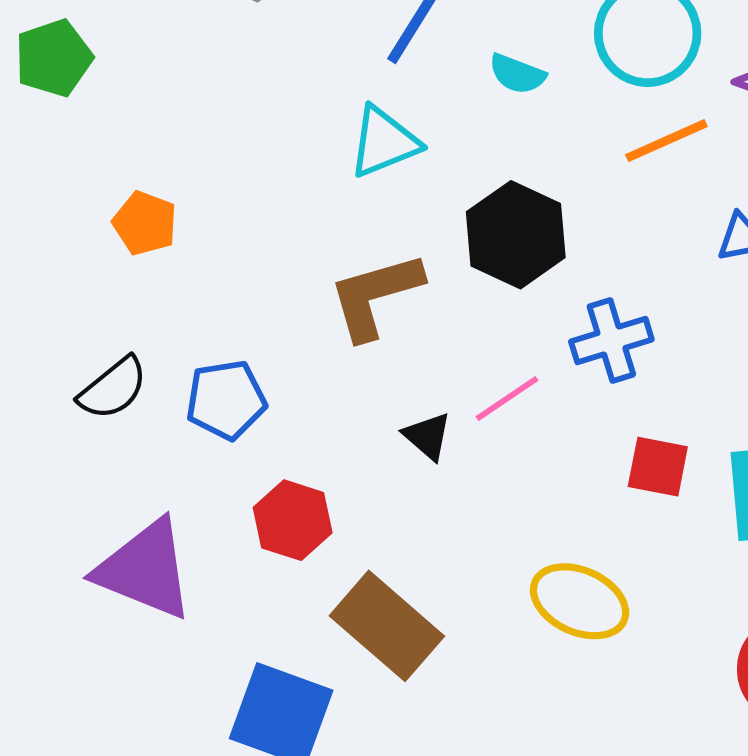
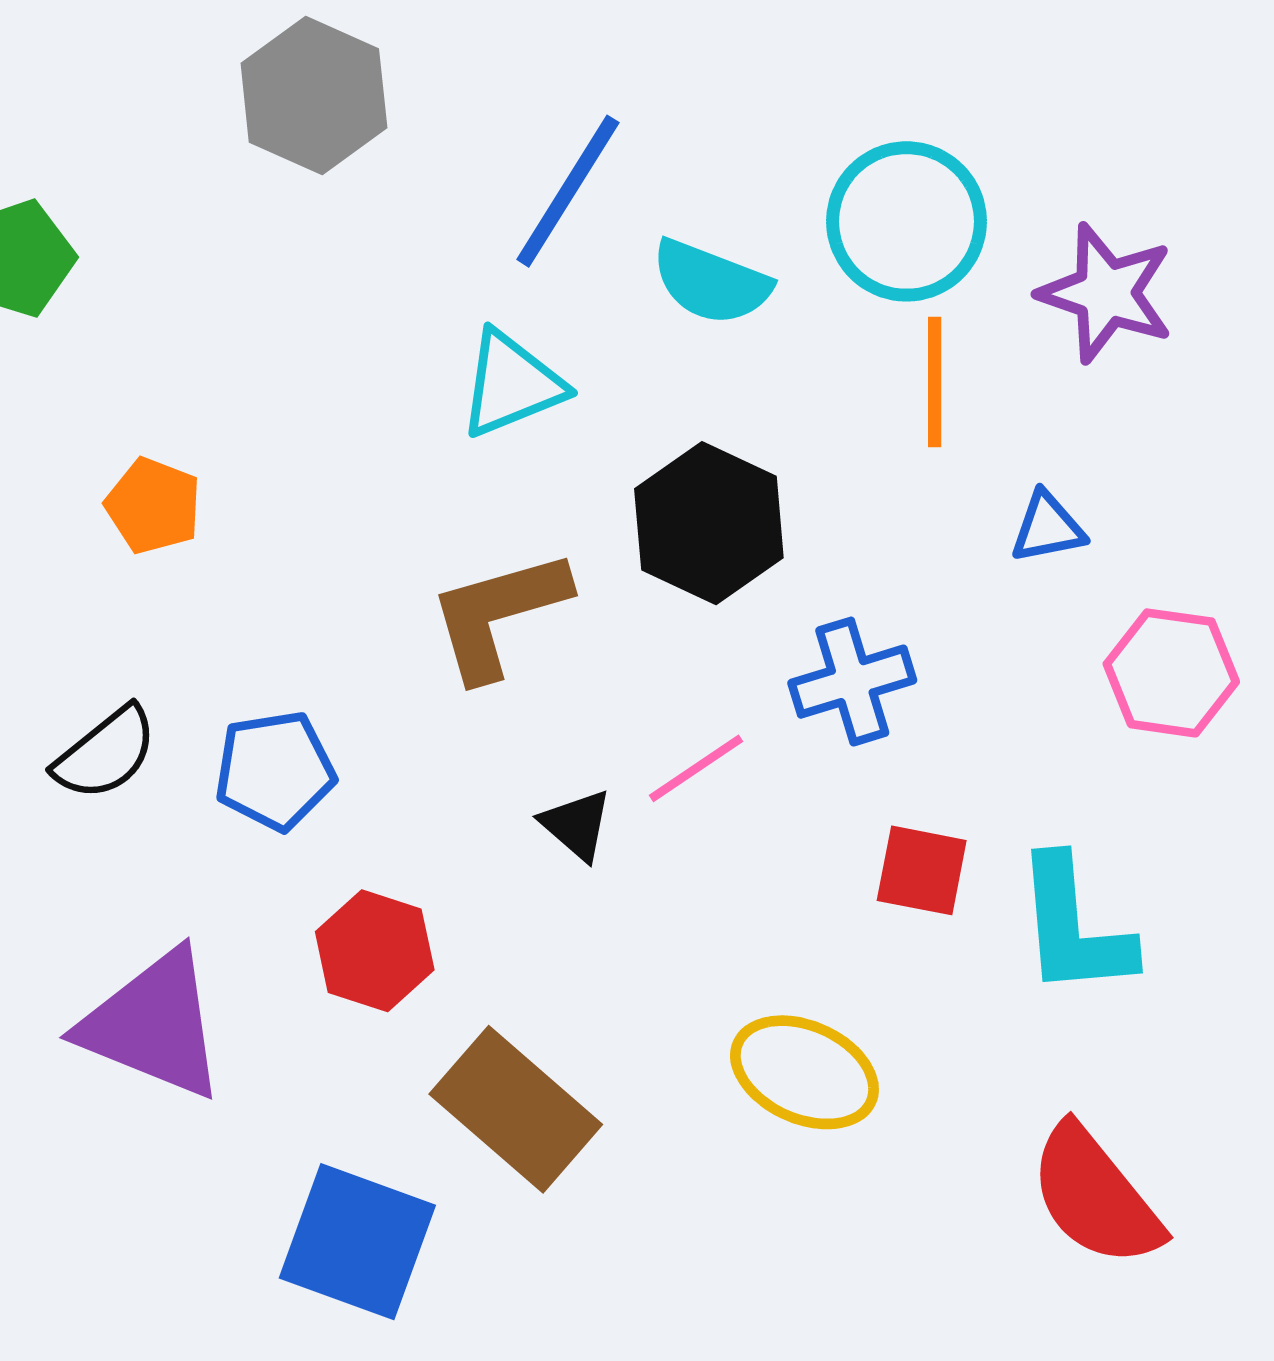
cyan semicircle: (517, 74) -> (711, 282), size x1.4
orange line: (666, 141) -> (935, 382), turned -66

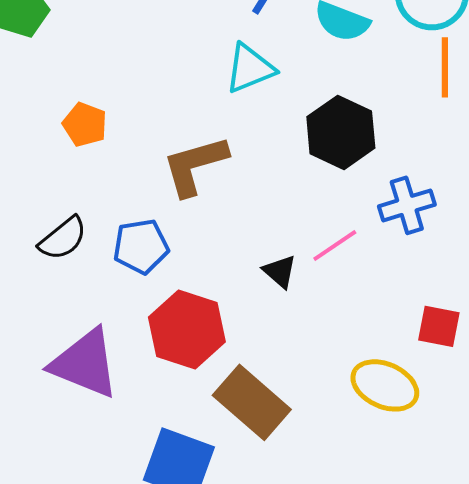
brown L-shape: (498, 614) -> (195, 165), moved
red square: (922, 870) -> (439, 326), moved
red hexagon: (375, 951) -> (187, 329), size x1.4

